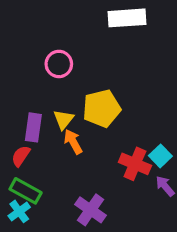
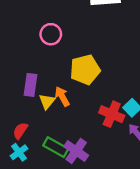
yellow triangle: (64, 119) -> (47, 101), moved
red semicircle: (21, 156) -> (20, 131), moved
green rectangle: (26, 191) -> (56, 147), moved

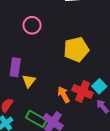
yellow pentagon: (85, 70) -> (76, 49), moved
orange arrow: (62, 96) -> (64, 95), moved

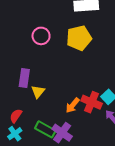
yellow pentagon: (76, 49) -> (79, 38), moved
orange arrow: (64, 95) -> (73, 105), turned -112

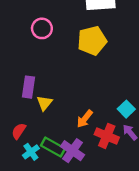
pink circle: (41, 36) -> (42, 28), moved
red cross: (92, 102) -> (107, 136), moved
cyan cross: (15, 134) -> (31, 152), moved

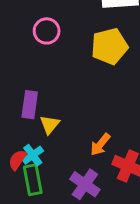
green rectangle: (53, 147) -> (33, 180), moved, turned 50
cyan cross: (31, 152) -> (33, 155), moved

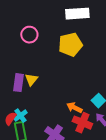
yellow triangle: (50, 125) -> (31, 80), moved
orange arrow: (100, 144) -> (74, 108), moved, turned 77

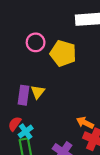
yellow pentagon: (70, 45) -> (63, 53), moved, turned 30
red semicircle: (10, 119) -> (15, 124), moved

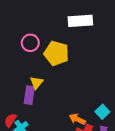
yellow triangle: (38, 92) -> (37, 83), moved
purple rectangle: (23, 95) -> (29, 95), moved

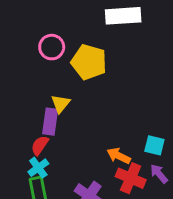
cyan square: (102, 112) -> (154, 145), turned -32
red semicircle: (10, 120) -> (40, 145), moved

